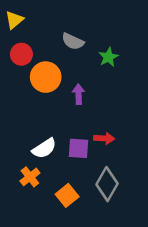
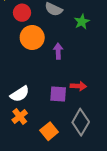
red circle: (21, 54) -> (22, 13), moved
white semicircle: (44, 148) -> (20, 94), moved

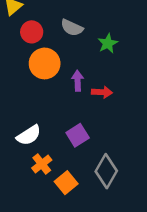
red arrow: (78, 86) -> (102, 92), moved
purple square: (58, 94) -> (78, 135), turned -36
orange cross: (20, 117) -> (42, 164), moved

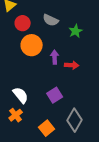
white semicircle: (29, 135) -> (21, 95), turned -96
orange cross: (42, 164) -> (16, 115), moved

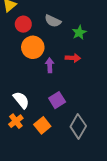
purple arrow: (55, 57) -> (50, 65), moved
red arrow: (72, 65) -> (73, 58), moved
orange square: (47, 128) -> (42, 125), moved

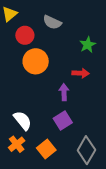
gray semicircle: (53, 21) -> (52, 22), moved
purple arrow: (50, 65) -> (64, 92), moved

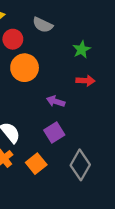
red arrow: (81, 73) -> (85, 81), moved
purple arrow: (64, 92) -> (56, 101), turned -70

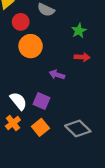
purple square: (54, 133) -> (42, 101), moved, turned -35
gray diamond: (80, 165) -> (78, 128), turned -75

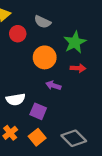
green star: (79, 31) -> (75, 42), size x1.5
orange circle: (31, 46) -> (45, 57), moved
white semicircle: (18, 101) -> (16, 99), moved, turned 120

